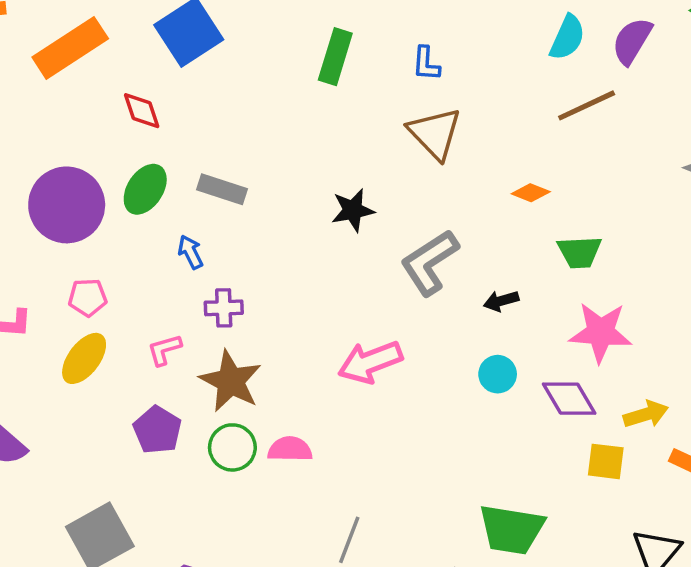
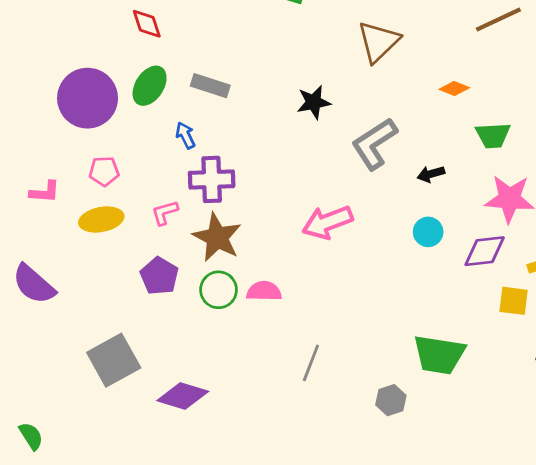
brown triangle: (435, 133) -> (378, 42), turned 30
purple cross: (224, 308) -> (212, 179), size x1.5
yellow ellipse: (84, 358) -> (101, 219), turned 42
purple diamond: (569, 399) -> (485, 251), turned -66

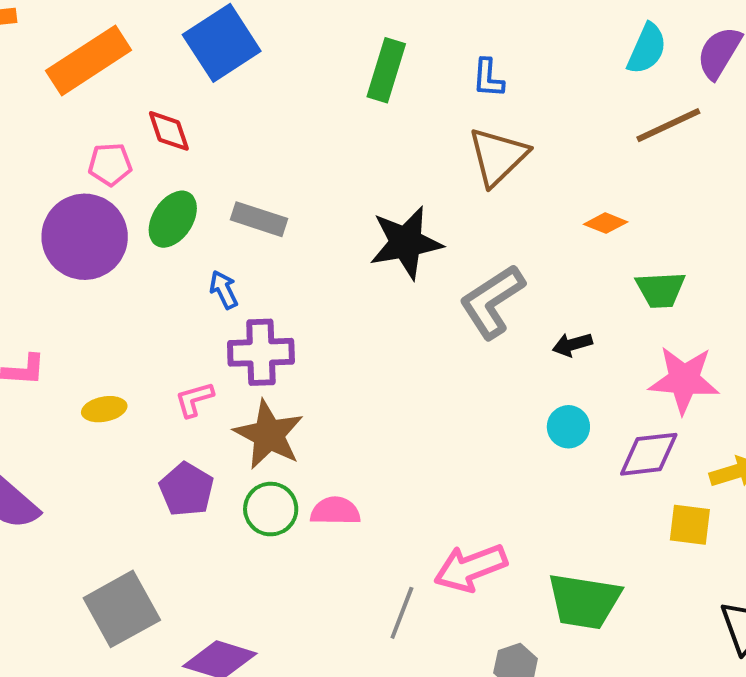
black star: (314, 102) -> (406, 243), size x1.5
pink pentagon: (104, 171) -> (110, 164), moved
yellow ellipse: (101, 219) -> (104, 409), size x0.7
pink arrow: (327, 222) -> (470, 568), moved

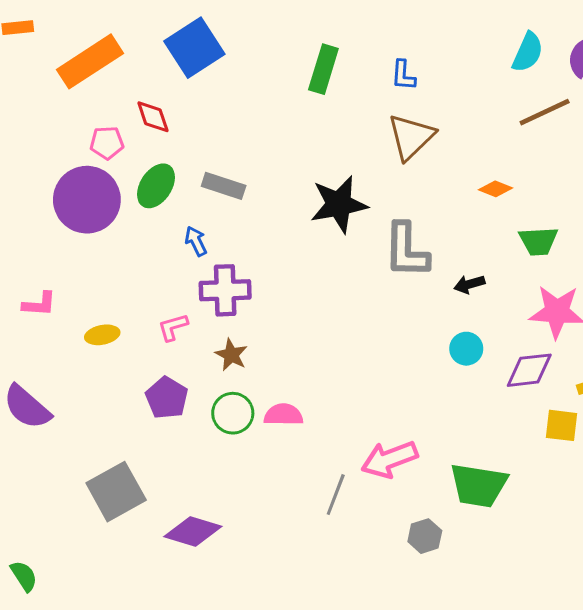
gray L-shape: (492, 301) -> (406, 250), turned -56
brown star: (269, 435) -> (231, 355), size x0.6

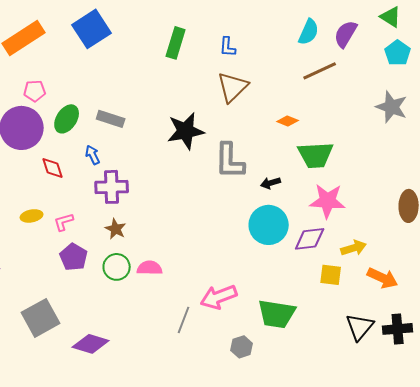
red diamond: (153, 117) -> (53, 168), moved
green trapezoid: (538, 241) -> (316, 155), size x1.4
pink L-shape: (173, 327) -> (64, 222), moved
cyan circle: (466, 349) -> (269, 225), size x1.8

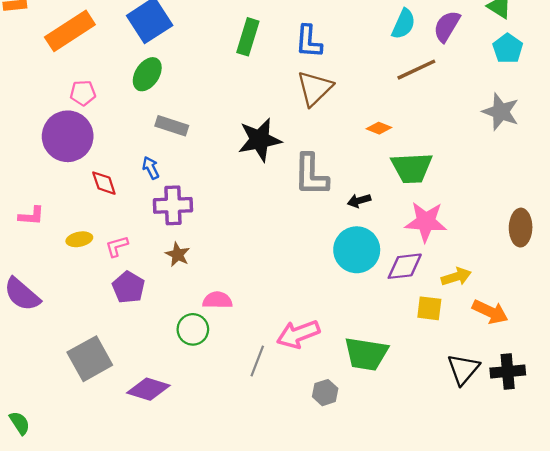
blue L-shape: (228, 47) -> (309, 41), size x1.4
green ellipse: (67, 119) -> (147, 74), moved
green circle: (117, 267) -> (193, 329), moved

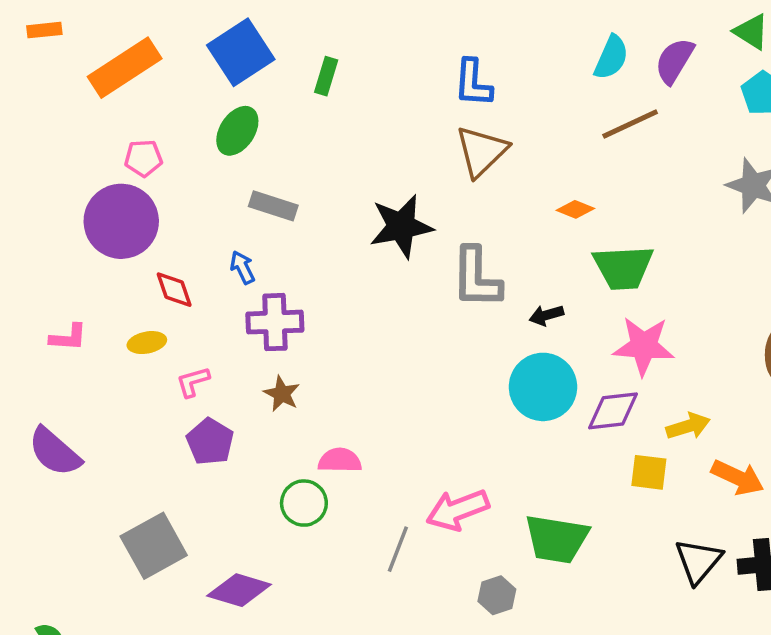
green rectangle: (248, 37) -> (326, 76), moved, size x0.7
yellow ellipse: (79, 239) -> (147, 343), moved

